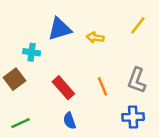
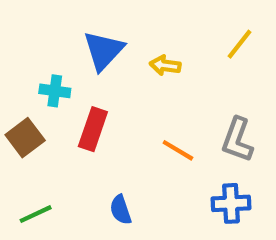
blue triangle: (60, 29) -> (104, 51), turned -30
orange line: (102, 86) -> (178, 150), turned -36
red rectangle: (63, 88) -> (93, 129), moved, turned 60

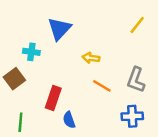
yellow arrow: (165, 65) -> (91, 58), moved
red rectangle: (93, 129) -> (53, 98), moved
green line: (36, 214) -> (20, 122), turned -60

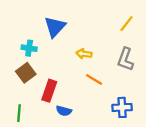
brown square: (14, 79) -> (26, 73), moved
gray L-shape: (136, 80) -> (125, 59), moved
blue semicircle: (69, 120) -> (64, 111), turned -56

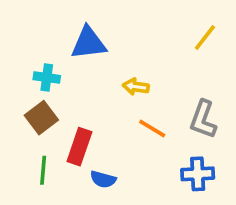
blue triangle: (55, 27) -> (89, 43), turned 40
gray L-shape: (125, 59) -> (203, 119), moved
green line: (19, 113) -> (43, 170), moved

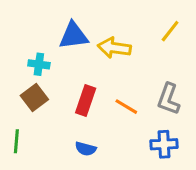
yellow arrow: (136, 87) -> (114, 48), moved, size x1.5
red rectangle: (79, 147) -> (86, 100), moved
green line: (43, 170) -> (16, 141), moved

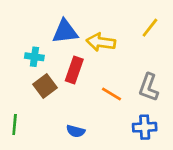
brown square: (34, 97) -> (45, 86), moved
red rectangle: (86, 100) -> (74, 70), moved

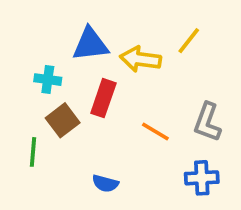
yellow line: (150, 28) -> (189, 41), moved
green line: (15, 125) -> (33, 152), moved

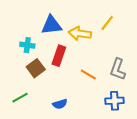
green line: (33, 152) -> (20, 98), moved, turned 56
blue semicircle: (105, 183) -> (60, 104), turned -32

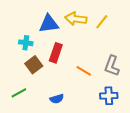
yellow arrow: (80, 34) -> (76, 19), moved

